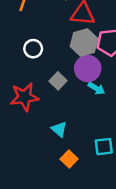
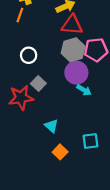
gray square: (58, 81) -> (38, 84), moved

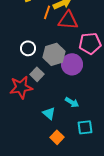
orange line: (20, 15) -> (47, 12), moved
gray hexagon: (73, 50) -> (54, 54), moved
cyan arrow: (84, 90) -> (72, 102), moved

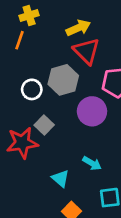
orange line: (47, 12) -> (19, 40), moved
red triangle: (68, 20) -> (87, 51), turned 40
gray hexagon: (54, 54) -> (63, 80), moved

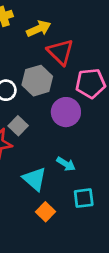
yellow arrow: (78, 28) -> (39, 29), moved
cyan triangle: (60, 178) -> (35, 179), size x1.4

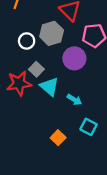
cyan triangle: (35, 179) -> (49, 87), moved
cyan square: (84, 198) -> (89, 127), turned 35

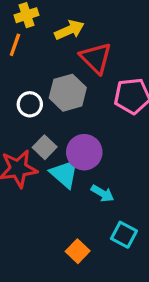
purple circle: (74, 58) -> (84, 152), moved

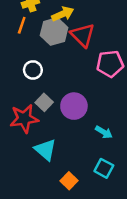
gray hexagon: (68, 93) -> (54, 31), moved
cyan triangle: (64, 174) -> (45, 150), moved
cyan arrow: (102, 193) -> (104, 132), moved

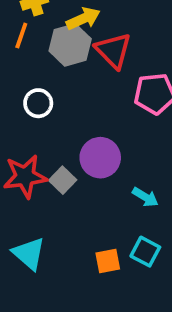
gray square: (44, 102) -> (63, 180), moved
cyan triangle: (45, 150) -> (29, 253), moved
orange square: (69, 181) -> (108, 261), moved, turned 35

